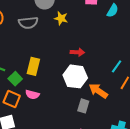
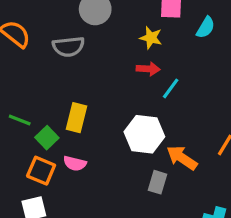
yellow star: (61, 18) -> (151, 38), moved
red arrow: (77, 52) -> (148, 69), moved
cyan line: (117, 66) -> (171, 88), moved

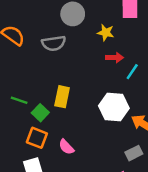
yellow star: (151, 38) -> (106, 33), moved
pink semicircle: (75, 163) -> (66, 147), moved, turned 35
gray rectangle: (157, 182) -> (134, 153), moved, turned 49

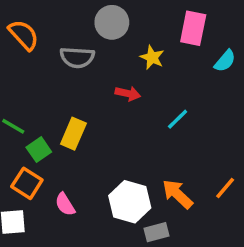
red arrow: (115, 58) -> (128, 94), moved
white hexagon: (114, 107) -> (130, 202), moved

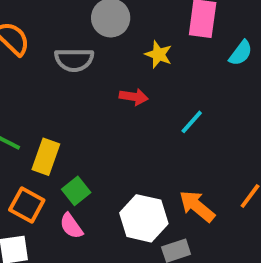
yellow rectangle: (73, 134) -> (46, 157), moved
green square: (39, 150) -> (76, 191), moved

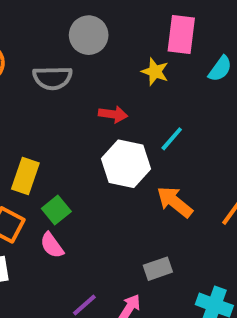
yellow star: (158, 54) -> (155, 72), moved
orange arrow: (197, 206) -> (175, 202), moved
white hexagon: (144, 218) -> (126, 164), moved

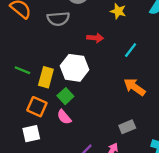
white hexagon: (126, 164) -> (75, 68), moved

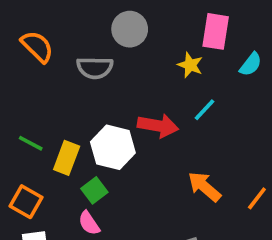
red arrow: (95, 38) -> (158, 126), moved, size x1.5
cyan line: (131, 50) -> (204, 110), moved
orange square: (37, 107) -> (26, 202), moved

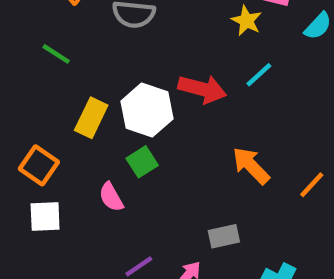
green line: (31, 143) -> (56, 54), moved
green square: (94, 190) -> (142, 162), moved

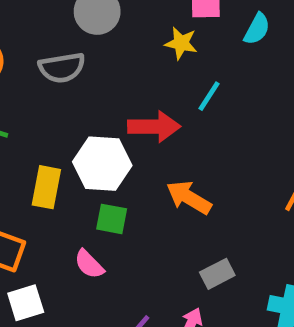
green square: (142, 162) -> (112, 219), turned -32
orange arrow: (251, 166) -> (189, 197), moved

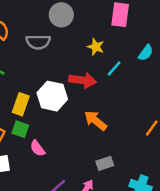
cyan semicircle: (257, 29) -> (146, 53), moved
yellow star: (181, 43) -> (96, 47), moved
green square: (112, 219) -> (20, 129), moved

